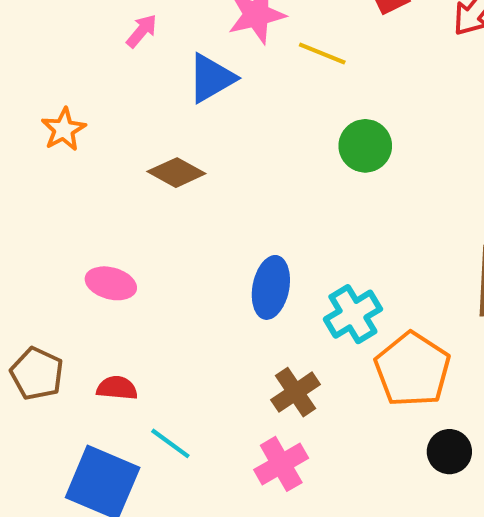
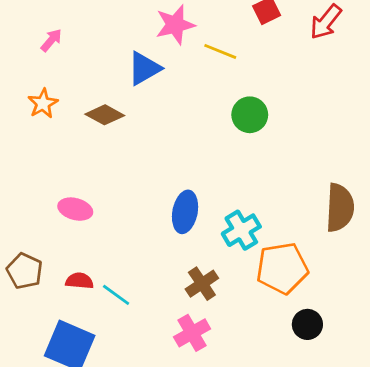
pink arrow: (142, 31) -> (51, 40), moved
brown diamond: (176, 173) -> (105, 115), moved
orange pentagon: (412, 370) -> (282, 268), turned 30
cyan line: (170, 443) -> (116, 295), moved

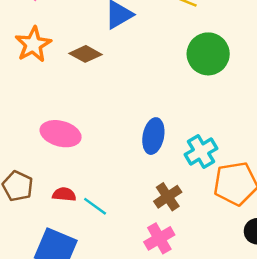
orange star: (43, 104) -> (33, 44), size x1.4
green circle: (250, 115) -> (208, 54), size x1.4
pink ellipse: (75, 209) -> (61, 134), size x1.4

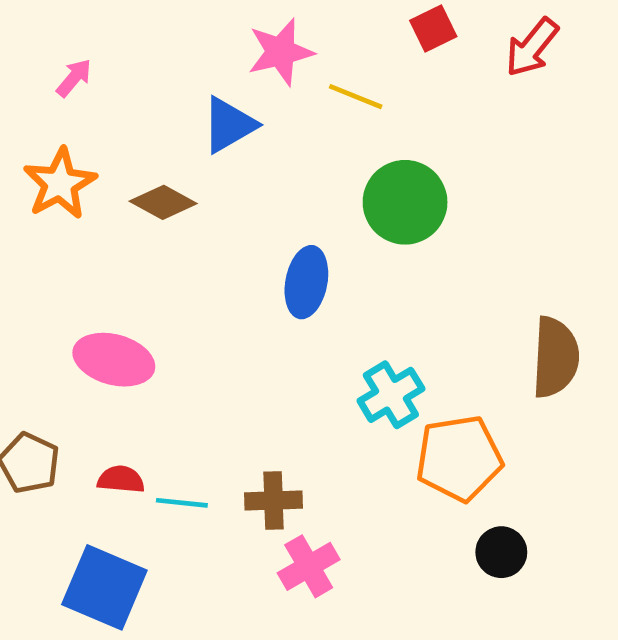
blue ellipse: (153, 136) -> (306, 282), moved
brown cross: (168, 197) -> (274, 501), moved, turned 32
cyan line: (95, 206) -> (182, 503), turned -30

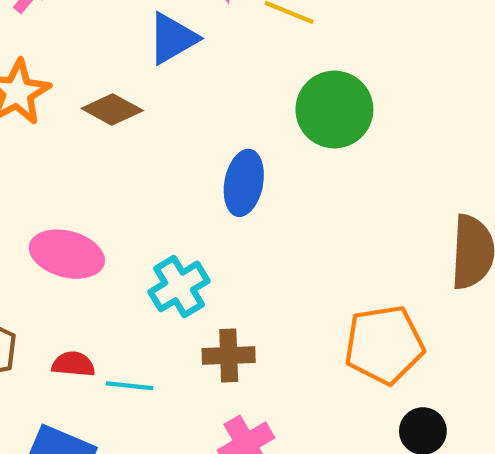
cyan cross: (391, 395) -> (179, 286), moved
brown cross: (274, 501) -> (229, 356), moved

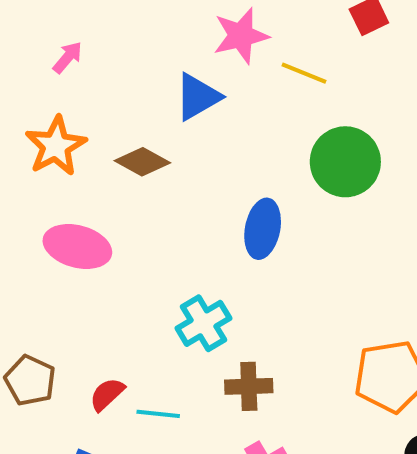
pink ellipse: (67, 254) -> (77, 246), moved
red semicircle: (73, 364) -> (107, 394), turned -48

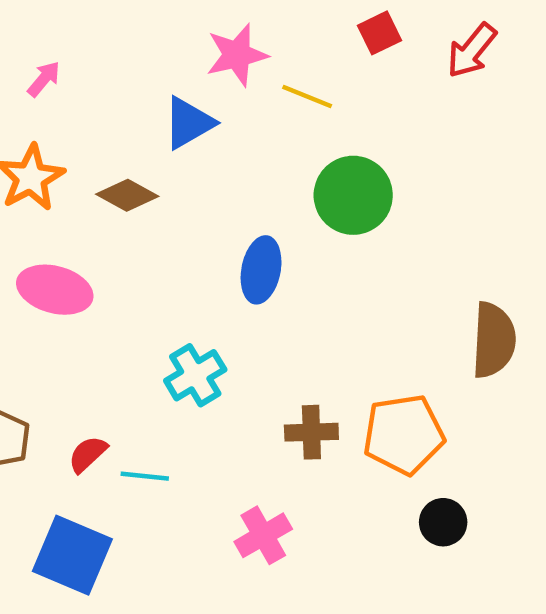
brown cross: (249, 386) -> (311, 432), moved

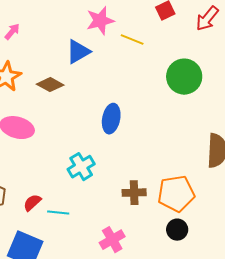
green circle: (353, 195) -> (184, 77), moved
black circle: (443, 522) -> (177, 230), moved

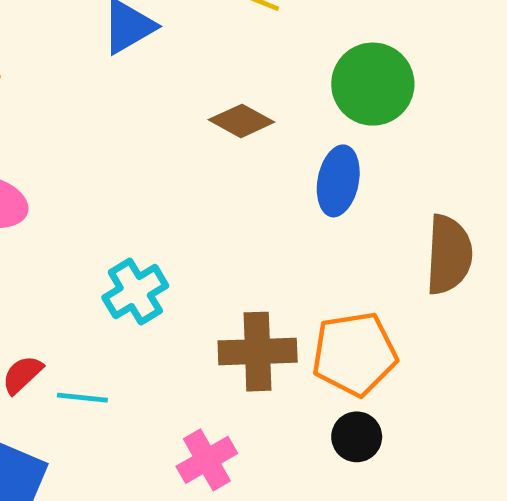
brown diamond: (50, 85) -> (241, 121), moved
blue ellipse: (111, 119) -> (338, 181), moved
brown cross: (134, 193) -> (258, 352), size x1.4

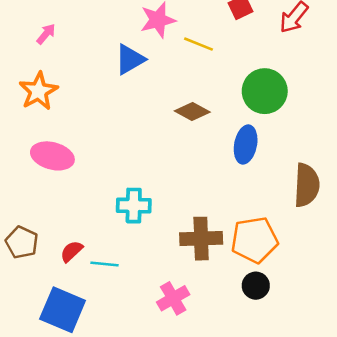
cyan cross: (135, 292) -> (134, 206), turned 32

